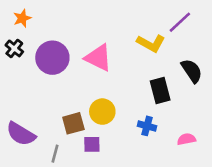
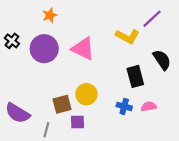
orange star: (22, 18) -> (50, 15), moved
pink semicircle: (186, 139) -> (149, 106), moved

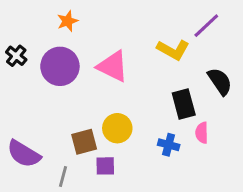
pink semicircle: (149, 106) -> (202, 133), moved, turned -80

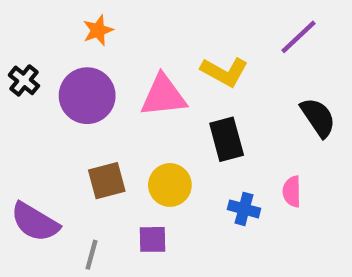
yellow L-shape: (173, 50) -> (224, 72), moved
pink triangle: (113, 66) -> (163, 96), turned -32
black rectangle: (184, 104) -> (227, 139), moved
brown square: (84, 142) -> (107, 181), moved

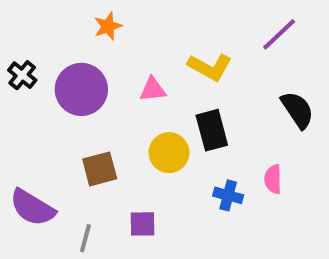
orange star: (98, 30) -> (108, 26), moved
pink triangle: (163, 96) -> (153, 89), size x0.6
yellow circle: (170, 185) -> (169, 153), moved

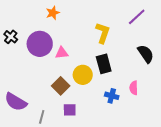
yellow L-shape: (210, 67) -> (103, 33), turned -100
pink triangle: (153, 89) -> (62, 53), moved
brown square: (100, 169) -> (61, 86), moved, turned -30

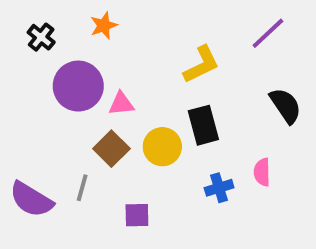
yellow L-shape: (103, 33) -> (201, 65), turned 45
black cross: (11, 37) -> (41, 37), moved
brown square: (61, 86) -> (111, 149), moved
blue cross: (112, 96) -> (219, 188), turned -32
gray line: (42, 117) -> (82, 188), moved

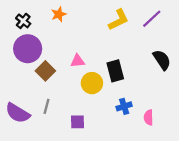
yellow L-shape: (201, 65) -> (119, 20), moved
purple circle: (78, 86) -> (28, 49), moved
pink triangle: (121, 104) -> (78, 61), moved
brown square: (111, 149) -> (45, 71), moved
pink semicircle: (262, 172) -> (149, 117), moved

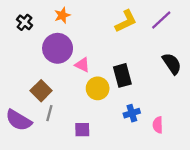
purple circle: (28, 49) -> (58, 48), moved
pink triangle: (78, 61) -> (82, 65), turned 32
brown square: (45, 71) -> (41, 91), moved

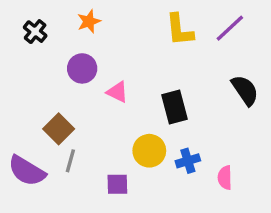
yellow L-shape: (126, 21) -> (180, 30), turned 110
purple circle: (58, 48) -> (82, 68), size x0.7
yellow circle: (98, 88) -> (149, 151), moved

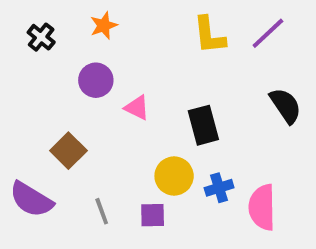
gray line: (70, 161) -> (102, 211), moved, turned -35
pink semicircle: (225, 178) -> (262, 207), size x1.6
purple square: (117, 184) -> (153, 215), moved

